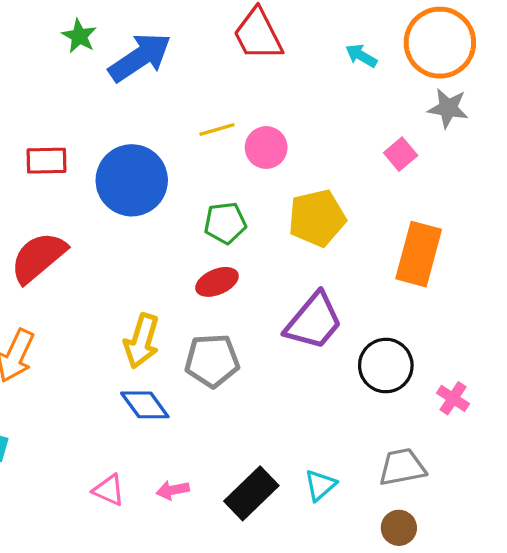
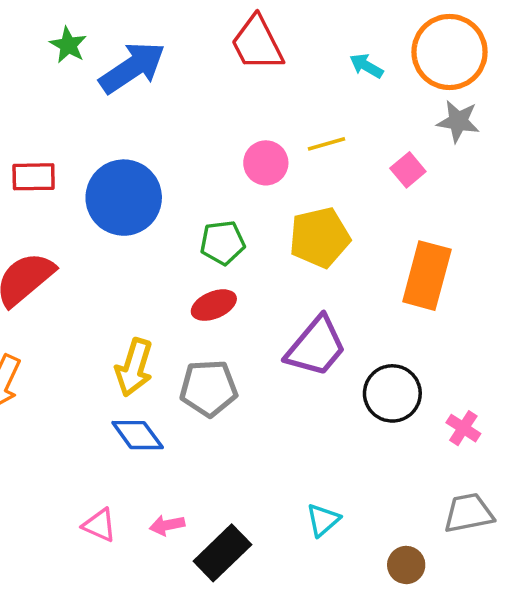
yellow line: (217, 129) -> (326, 144), moved
gray trapezoid: (402, 467) -> (469, 513), moved
black rectangle: (251, 493) -> (222, 553), moved

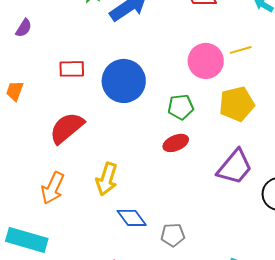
pink circle: (266, 163) -> (206, 61), size x1.4
yellow arrow: (134, 367) -> (107, 179), moved
gray pentagon: (209, 388) -> (173, 235), moved, size x0.7

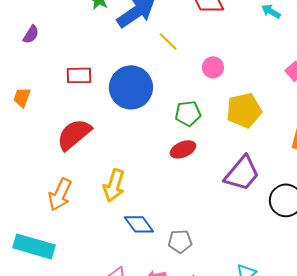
yellow line: (241, 50) -> (168, 41), moved, turned 60
pink circle: (206, 61) -> (213, 67), size x0.6

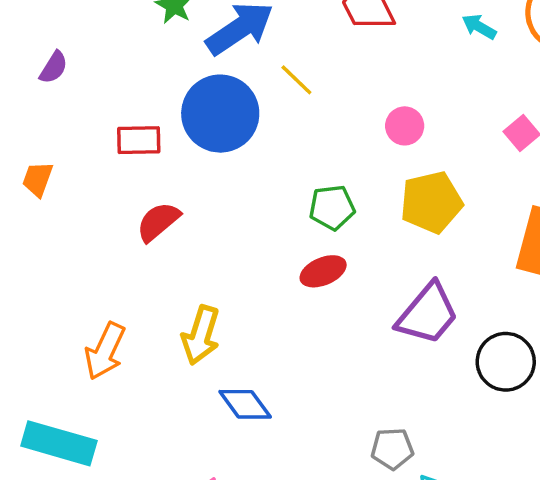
pink circle: (213, 67) -> (405, 126), moved
blue circle: (131, 87) -> (220, 114), moved
red semicircle: (74, 134) -> (158, 222), moved, size x0.7
gray pentagon: (180, 241) -> (392, 449), moved

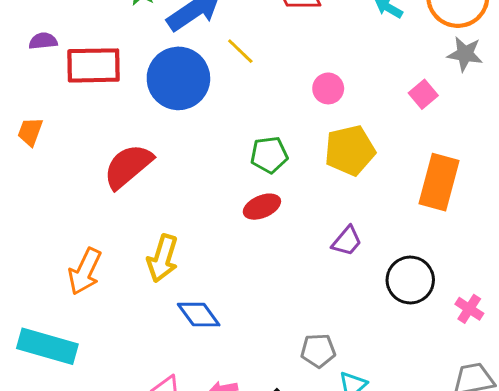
purple semicircle: (54, 67) -> (43, 41), turned -128
red rectangle: (139, 140) -> (93, 65), moved, size x1.5
red semicircle: (158, 222) -> (128, 166), size x1.4
purple trapezoid: (428, 314) -> (347, 241), size x0.6

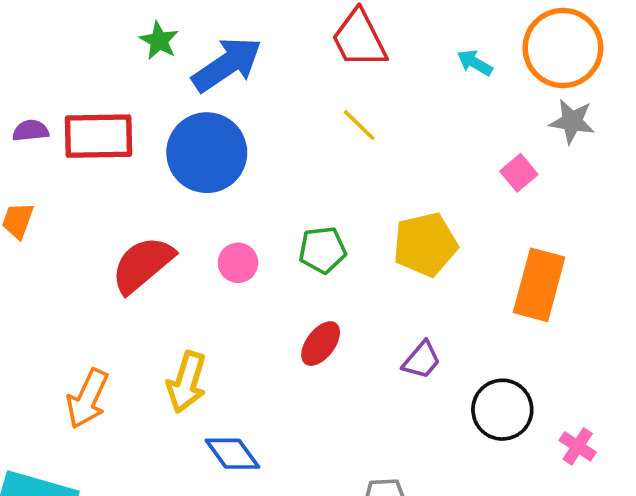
purple semicircle: (43, 41) -> (31, 131), moved
yellow line: (240, 51) -> (359, 125), moved
pink circle: (328, 88) -> (238, 263), moved
red ellipse: (262, 207) -> (321, 344), moved, turned -30

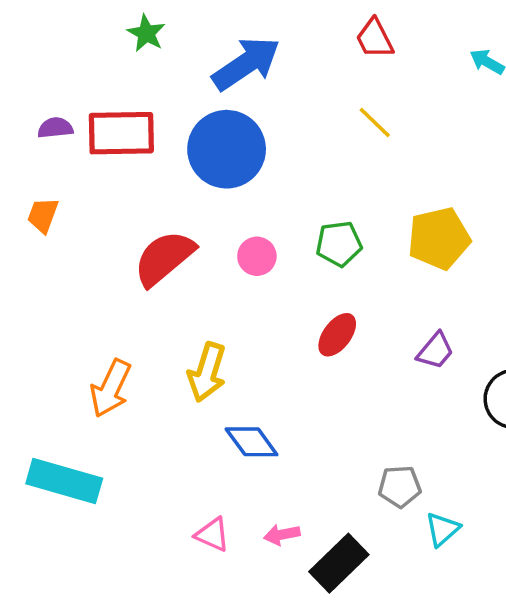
red trapezoid: (359, 39) -> (375, 39), size x0.7
green star: (159, 41) -> (146, 33), moved

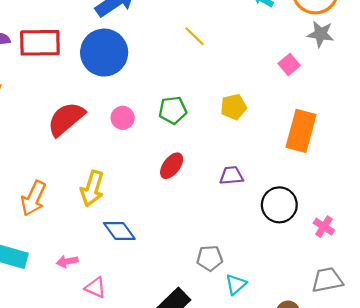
yellow pentagon: (439, 238) -> (234, 107), size x0.7
purple trapezoid: (435, 351) -> (231, 175), turned -135
pink arrow: (282, 535) -> (67, 261), moved

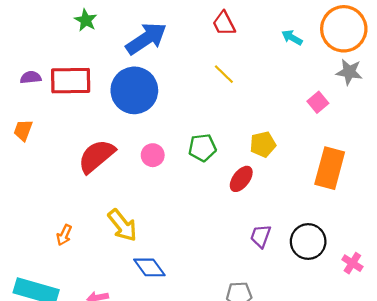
red ellipse: (172, 166) -> (241, 179), moved
purple trapezoid: (231, 175) -> (261, 236), moved, turned -65
yellow arrow: (92, 189) -> (122, 225), turned -56
orange arrow: (33, 198) -> (64, 235), size x0.6

